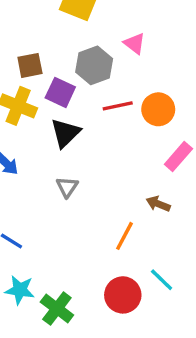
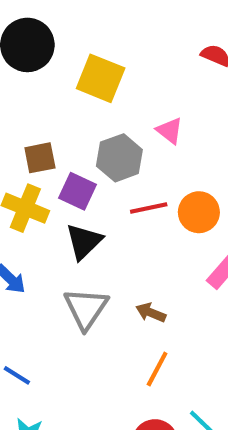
gray triangle: (67, 187) -> (86, 308), size x1.6
brown arrow: (158, 204) -> (151, 313), moved

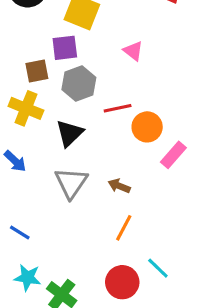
gray hexagon: (119, 158) -> (79, 83), moved
purple square: (78, 191) -> (65, 48), moved, turned -32
orange circle: (199, 212) -> (147, 127), moved

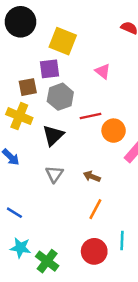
gray triangle: (71, 183) -> (54, 174), size x0.7
cyan line: (158, 268) -> (122, 241), turned 48

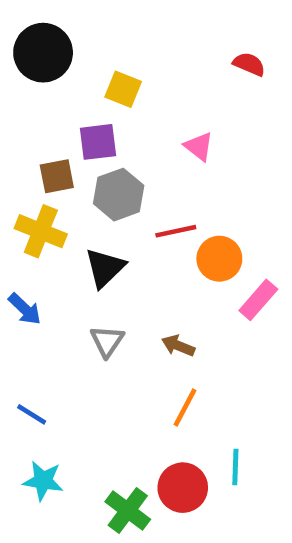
yellow square: (63, 41) -> (123, 89), size x0.7
green cross: (47, 261) -> (128, 511), moved

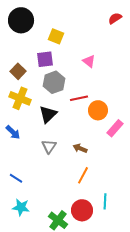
red semicircle: (249, 64) -> (115, 18), moved, turned -56
brown square: (57, 176) -> (18, 71), moved, turned -35

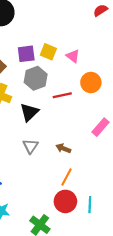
yellow square: (56, 36) -> (48, 52), moved
orange circle: (98, 110) -> (91, 83), moved
red circle: (82, 210) -> (65, 201), moved

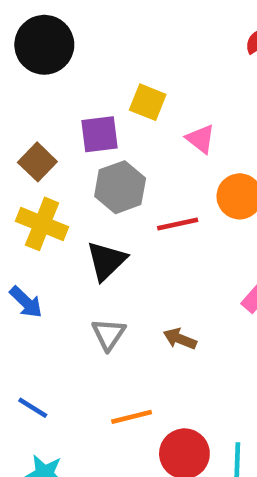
yellow square: (48, 52) -> (148, 102), moved
orange line: (66, 177) -> (132, 417), moved, turned 48

